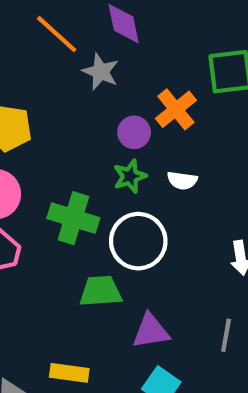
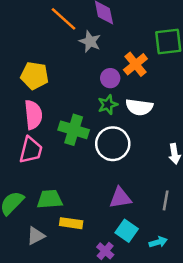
white semicircle: (182, 180) -> (139, 107), size x1.5
green trapezoid: (101, 291) -> (50, 199), moved

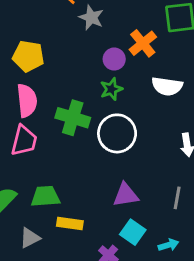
white semicircle: (139, 107) -> (167, 86), moved

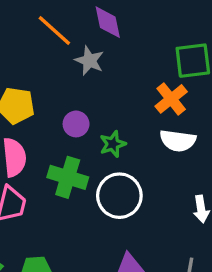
orange cross: (143, 43) -> (171, 99), moved
purple circle: (114, 59) -> (76, 124), moved

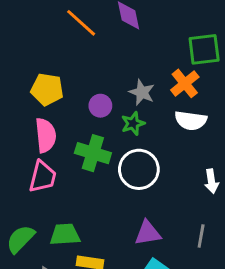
gray star: (89, 61) -> (142, 92), moved

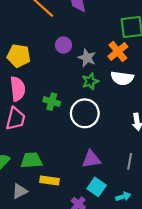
purple circle: (100, 106) -> (63, 45), moved
green star: (133, 123) -> (90, 81), moved
green cross: (93, 153) -> (52, 102), size x0.7

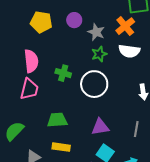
yellow pentagon: (19, 56) -> (41, 22), moved
green trapezoid: (31, 160) -> (57, 120), moved

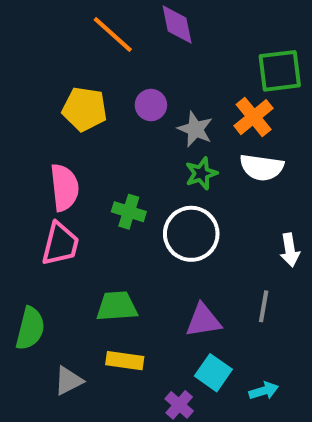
gray line: (136, 129) -> (264, 306), moved
green semicircle: (14, 131) -> (30, 328), turned 150

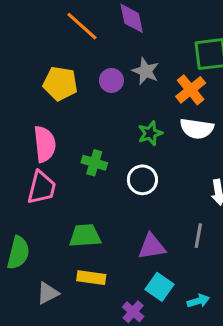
gray star: (195, 129) -> (146, 71), moved
white circle: (191, 234) -> (142, 180), size x0.7

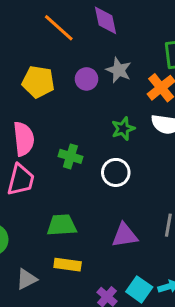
cyan square: (160, 287) -> (139, 289), moved

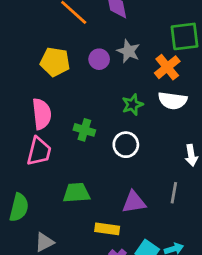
yellow rectangle: (68, 265) -> (107, 229), moved

